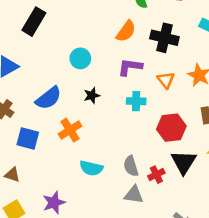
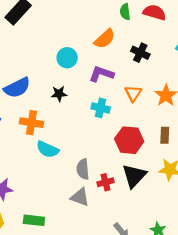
black cross: (164, 38) -> (140, 53), size x0.7
cyan circle: (80, 58) -> (67, 58), moved
orange cross: (70, 130) -> (31, 123), turned 30
cyan semicircle: (91, 168) -> (48, 149), moved

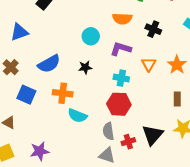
orange semicircle: (105, 39) -> (122, 19), turned 48
red hexagon: (129, 140) -> (119, 104), moved

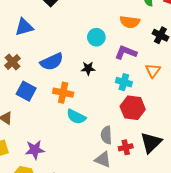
red hexagon: (119, 104) -> (133, 108), moved

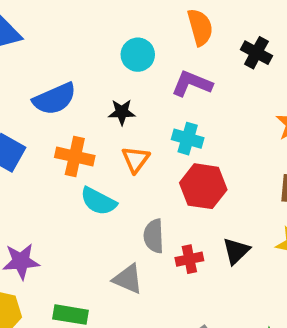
orange semicircle: (130, 22) -> (200, 27), turned -114
orange triangle: (153, 71) -> (136, 159), moved
black triangle: (151, 143) -> (236, 251), size x0.7
gray triangle: (103, 159) -> (128, 279), moved

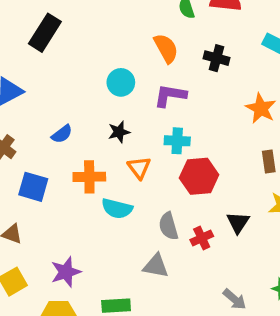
blue semicircle: (54, 99) -> (62, 134), size x0.6

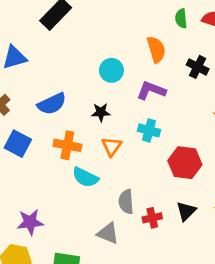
blue semicircle: (62, 134) -> (52, 104), size x1.5
red hexagon: (199, 176) -> (185, 163), moved

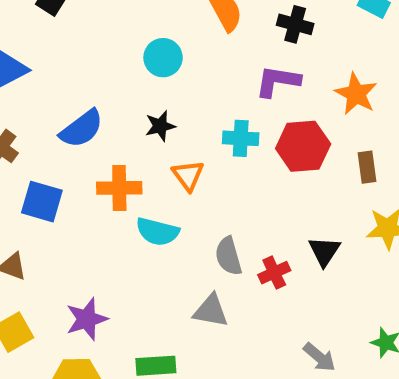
purple L-shape: (151, 91) -> (278, 81), moved
red hexagon: (185, 163) -> (303, 146), moved

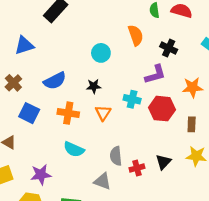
purple L-shape: (278, 81) -> (155, 74), turned 145
orange star: (356, 94) -> (193, 87), turned 30
cyan semicircle: (157, 232) -> (74, 149), moved

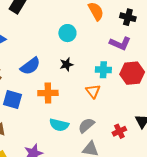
purple L-shape: (155, 74) -> (120, 43), turned 50
orange triangle: (103, 113) -> (93, 91), moved
gray semicircle: (116, 156) -> (86, 125), moved, turned 66

